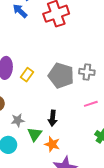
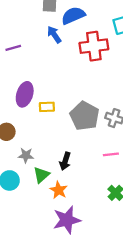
yellow rectangle: (27, 75) -> (47, 107), turned 40

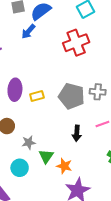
blue arrow: (54, 34) -> (28, 31), turned -91
red cross: (94, 46) -> (76, 43), moved
black arrow: (65, 161) -> (77, 133), moved

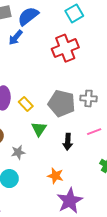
yellow rectangle: (37, 96) -> (26, 104), turned 64
green triangle: (46, 156) -> (39, 129), moved

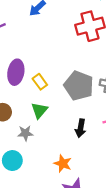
green triangle: (39, 129) -> (39, 110), moved

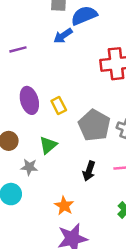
purple ellipse: (16, 72) -> (29, 100), turned -35
yellow rectangle: (40, 82) -> (59, 105), moved

